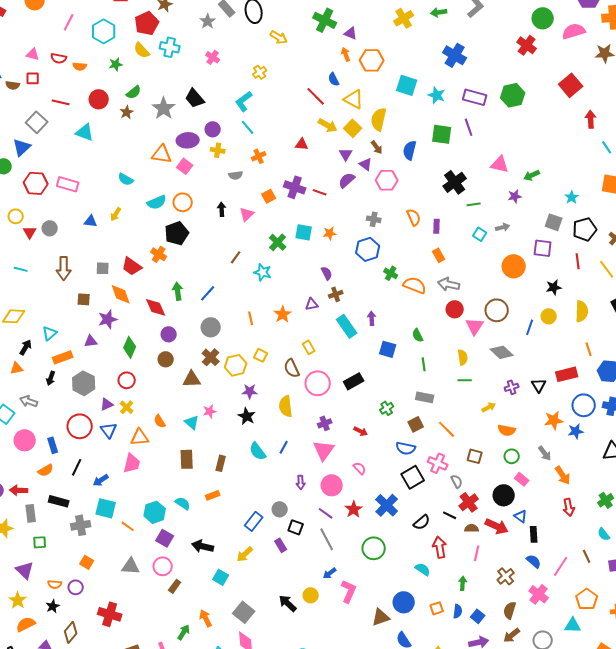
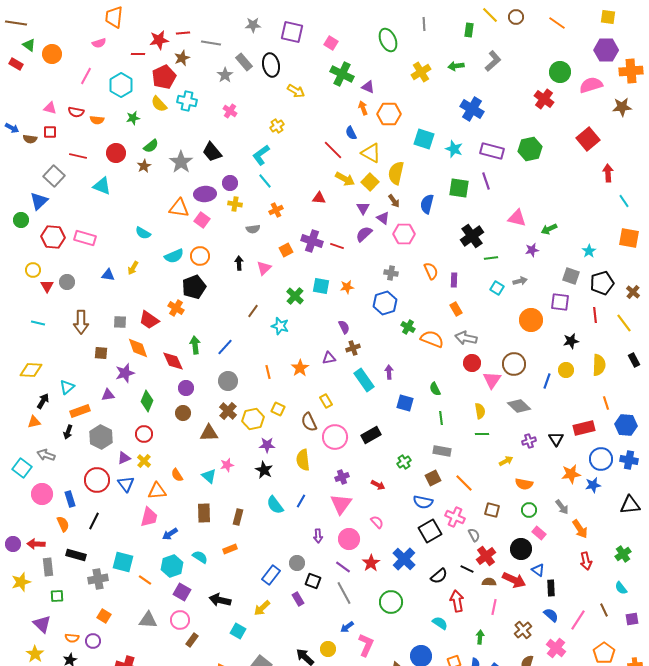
orange semicircle: (46, 470) -> (63, 524), turned -84
blue arrow: (101, 480) -> (170, 534), moved

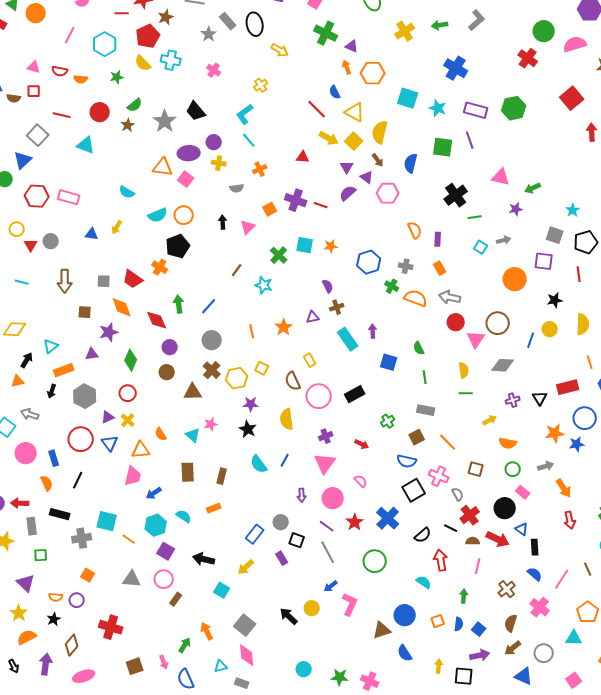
gray cross: (391, 273) -> (406, 266), moved
gray diamond: (519, 406) -> (503, 365), turned -40
gray arrow: (562, 507) -> (546, 466), turned -70

